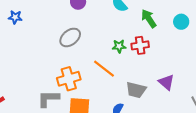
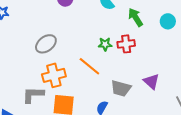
gray ellipse: (70, 37) -> (46, 44), moved

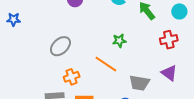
red cross: (126, 44) -> (169, 40), moved
orange cross: (54, 75) -> (72, 77), size x0.7

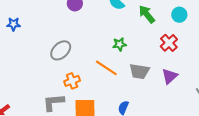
red cross: (169, 40) -> (169, 43), turned -30
purple triangle: (169, 73) -> (170, 76), turned 42
gray trapezoid: (139, 83) -> (139, 71), moved

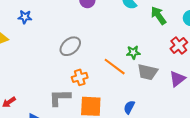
green star: (119, 44) -> (133, 52), moved

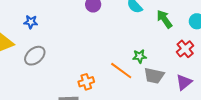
gray ellipse: (70, 46) -> (35, 56), moved

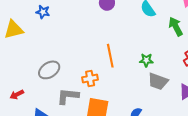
gray ellipse: (35, 56) -> (49, 70), moved
orange line: (121, 71) -> (110, 56), moved, turned 35

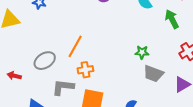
orange line: (110, 56) -> (75, 46), moved, turned 40
red arrow: (17, 95) -> (14, 76), moved, turned 40

